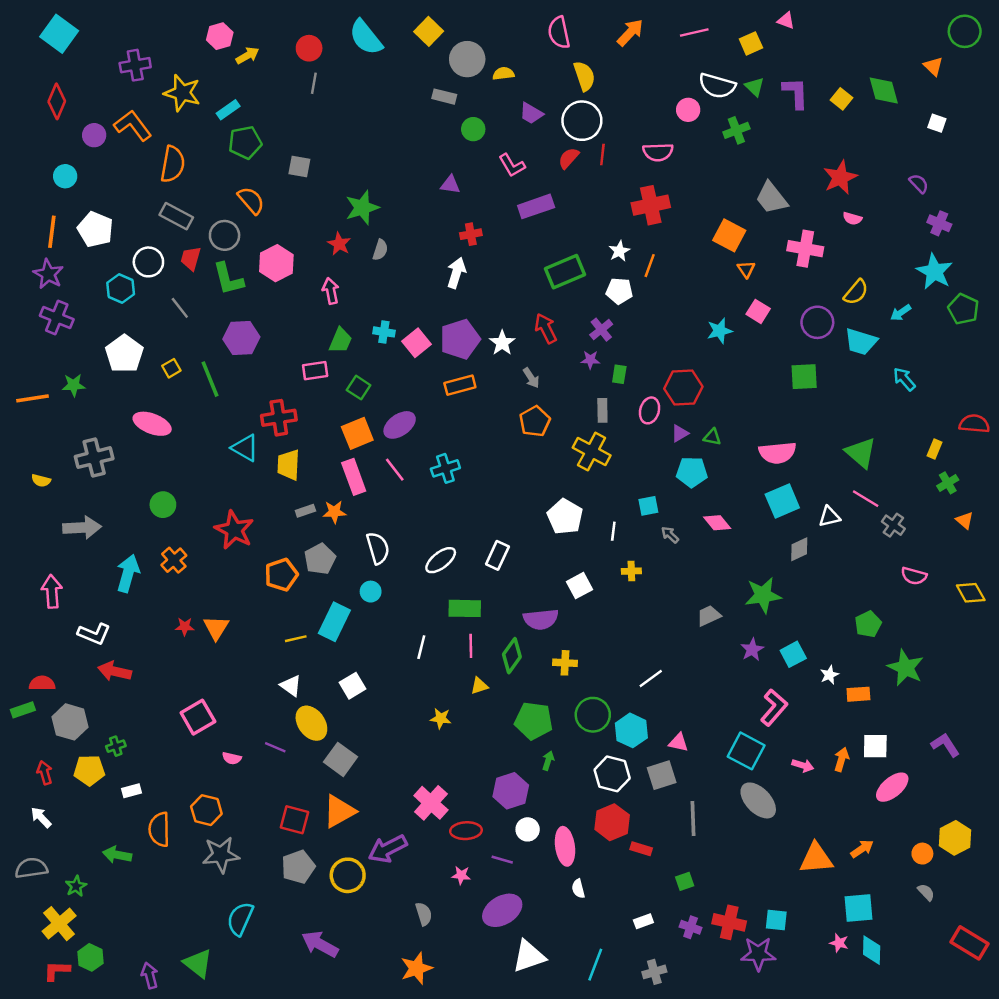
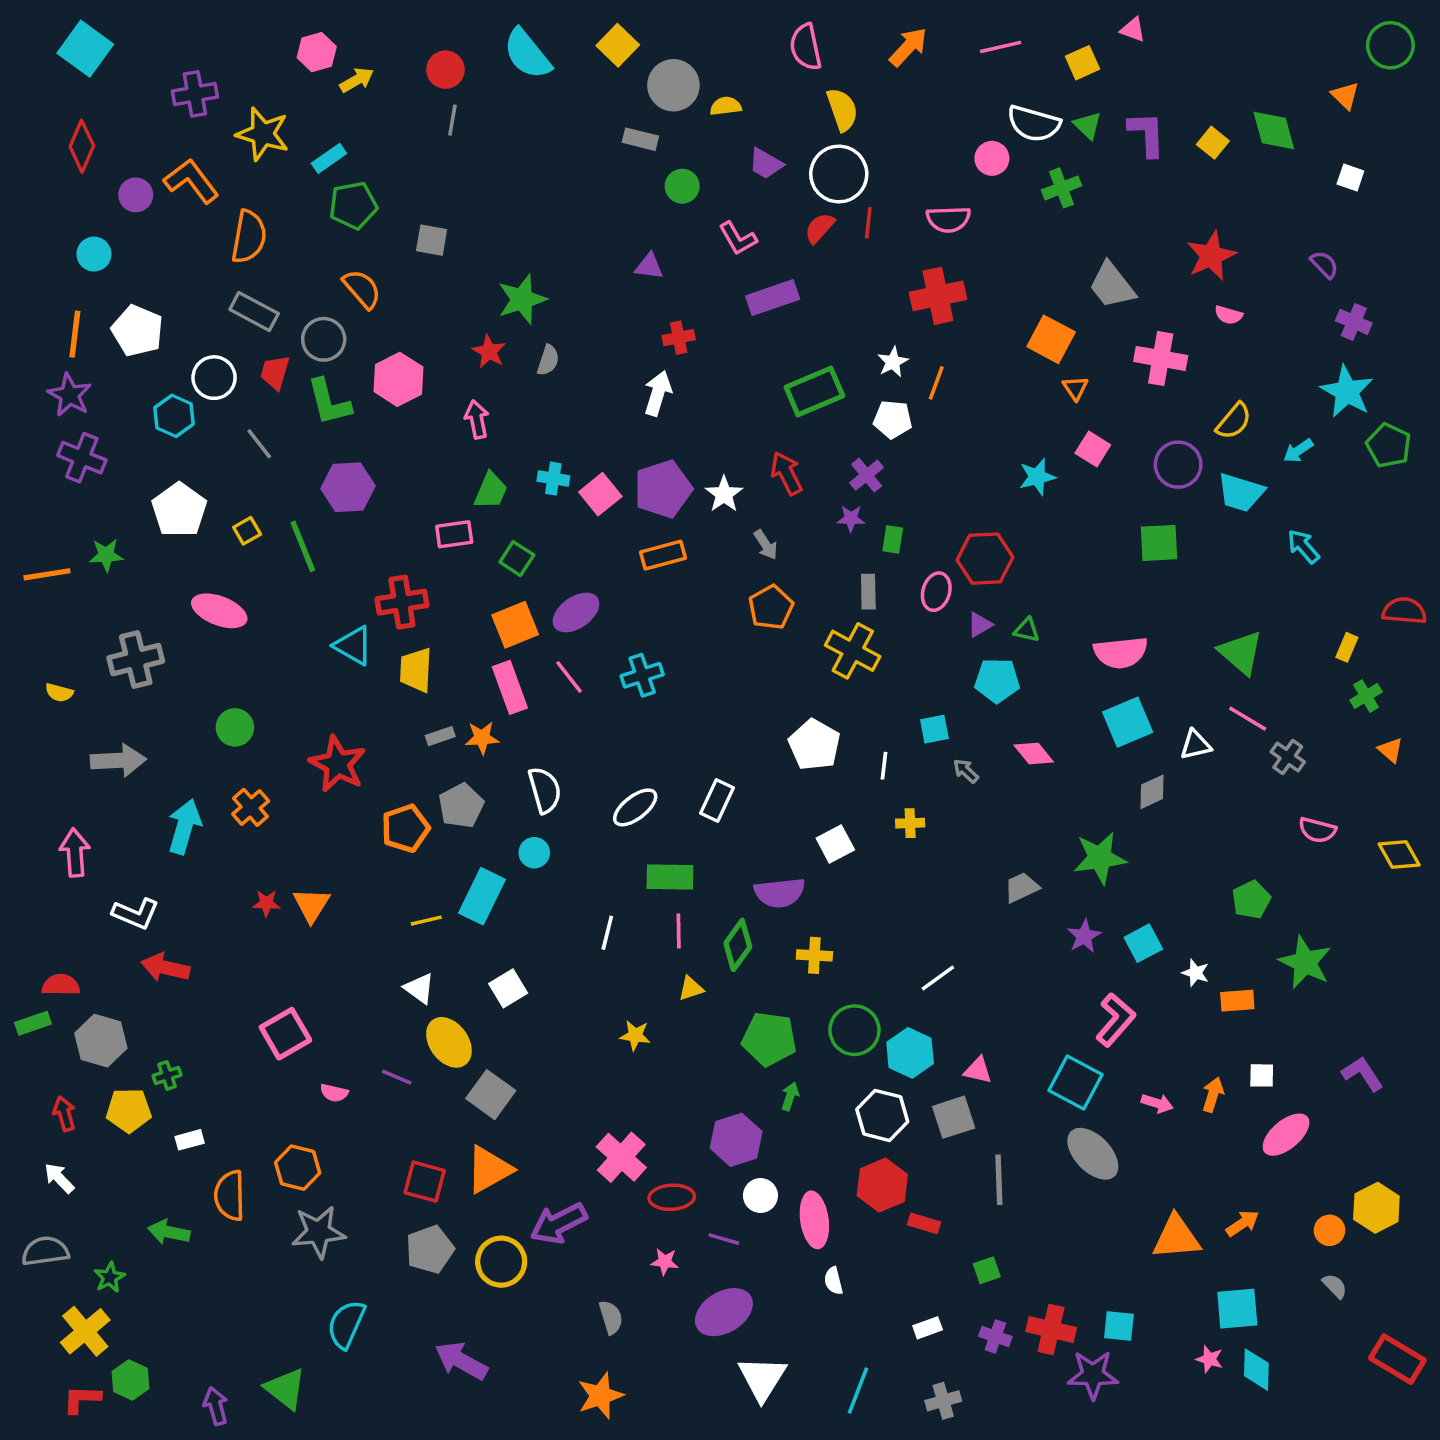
white star: (829, 675) -> (1196, 973), turned -30
white square: (875, 746) -> (1262, 1075), size x0.7
white triangle: (529, 956) -> (762, 1378), turned -39

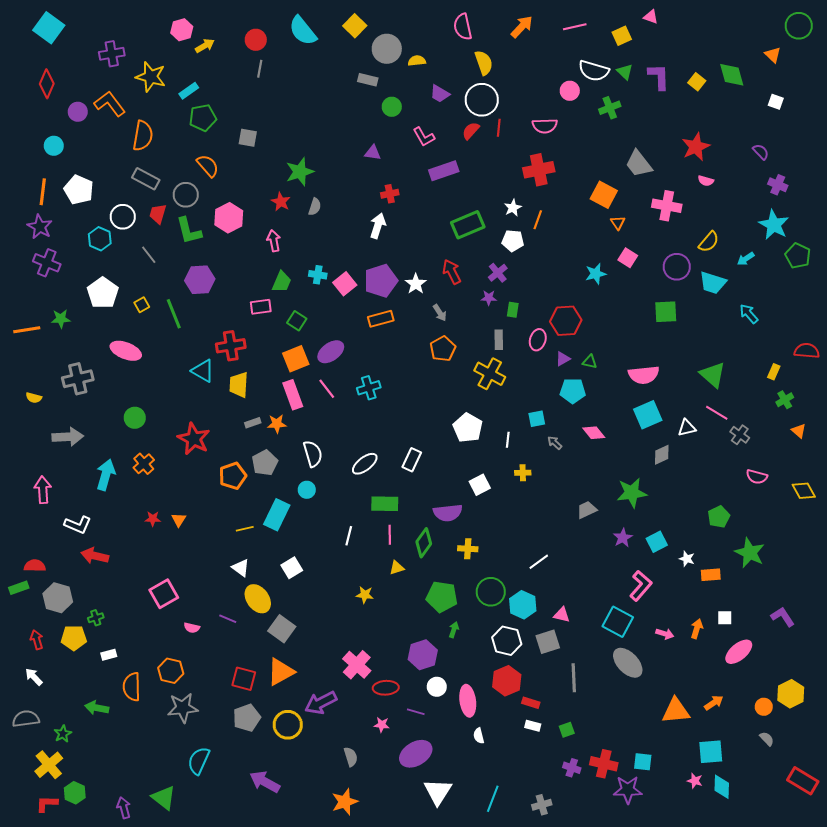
orange triangle: (311, 905) -> (179, 520), size x0.7
white rectangle: (928, 1328) -> (533, 726), moved, turned 35

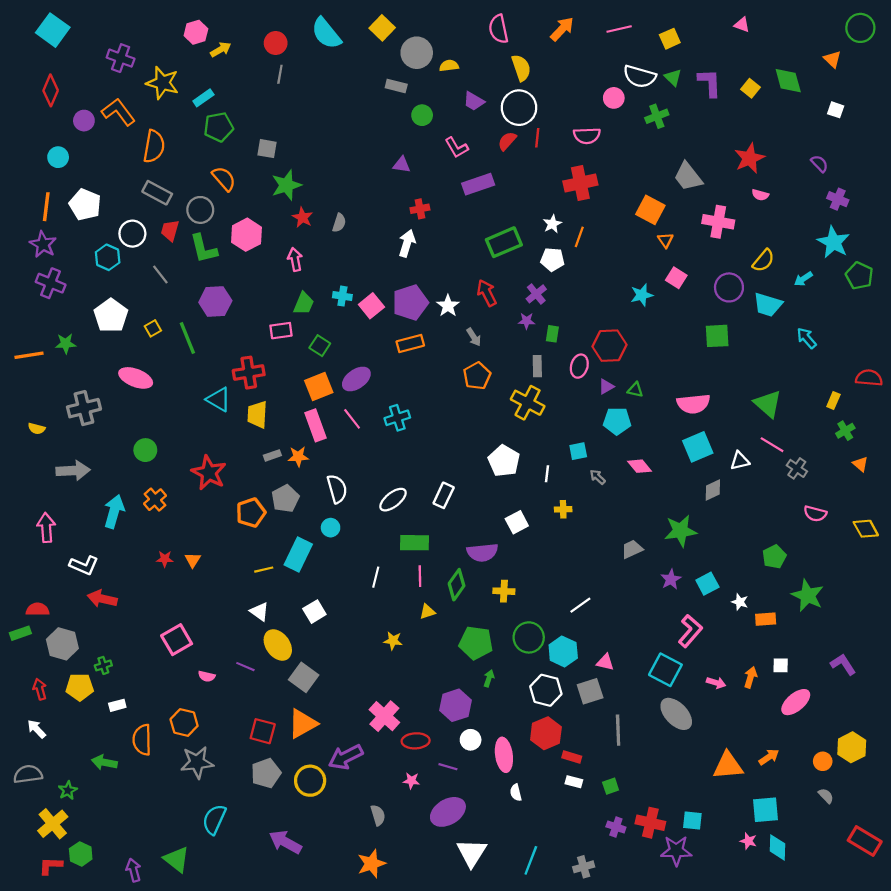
pink triangle: (651, 17) -> (742, 25), moved
purple cross: (112, 54) -> (121, 58), turned 30
green star: (300, 172) -> (286, 185), moved

